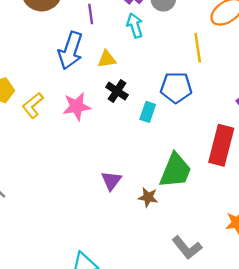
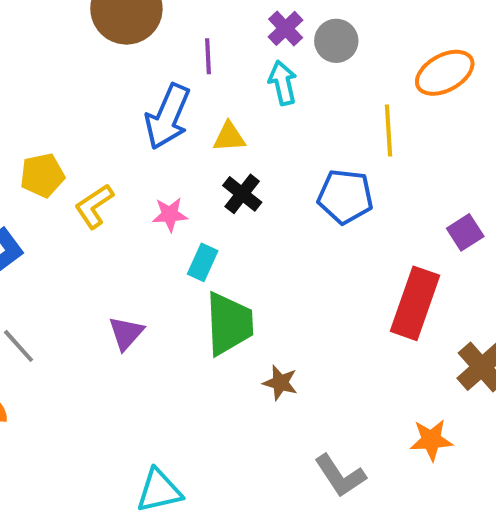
pink star: (77, 106) -> (170, 214), size x0.7
cyan rectangle: (148, 112) -> (203, 262), moved
green trapezoid: (175, 171) -> (229, 324), moved, turned -30
purple triangle: (111, 181) -> (126, 333), moved

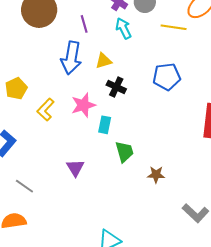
yellow line: (389, 131) -> (174, 27), moved, turned -65
yellow pentagon: (42, 175) -> (16, 88), moved
pink star: (170, 214) -> (83, 105), size x1.4
green trapezoid: (229, 324) -> (124, 152), size x0.7

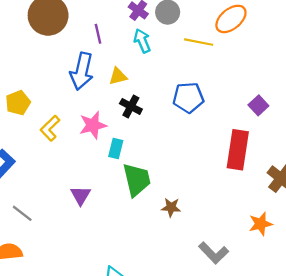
green trapezoid: (124, 152) -> (137, 180), size x1.4

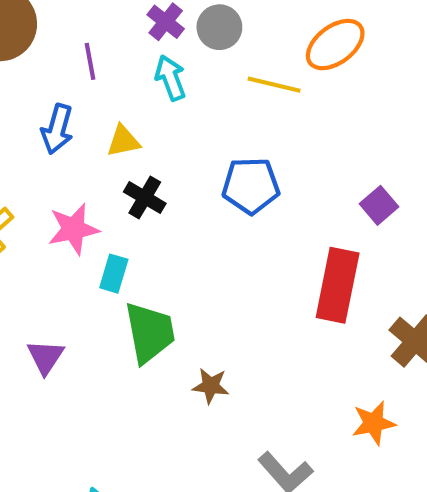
blue arrow: (82, 71) -> (57, 129), size x0.7

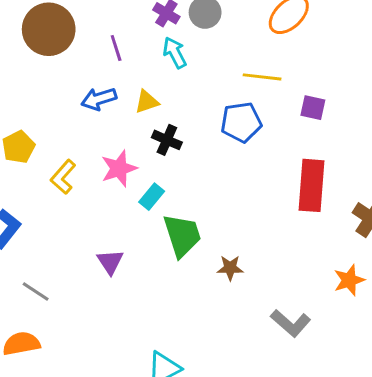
yellow line: (274, 85) -> (262, 77), moved
blue arrow: (57, 129) -> (99, 99), turned 64
purple square: (379, 205) -> (313, 108), moved, turned -30
cyan rectangle: (114, 274) -> (152, 197), turned 30

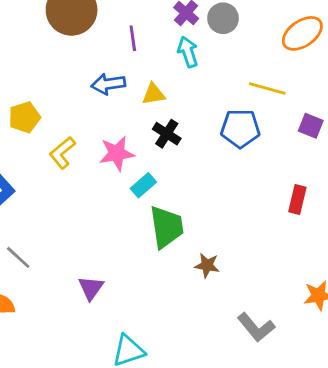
red rectangle: (311, 185) -> (297, 199), size x0.6
purple triangle: (110, 262) -> (91, 288), moved

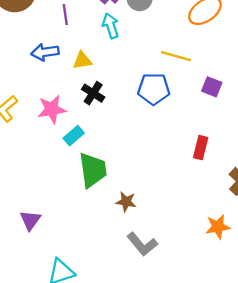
gray L-shape: (256, 327) -> (142, 244), moved

